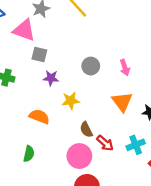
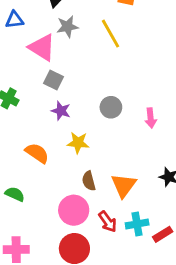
orange triangle: (122, 102) -> (124, 185), moved
red arrow: (105, 143) -> (108, 222), moved
cyan cross: (136, 145) -> (137, 224), moved
green semicircle: (29, 154) -> (15, 194), turned -91

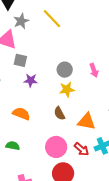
yellow star: (78, 143) -> (67, 89), moved
brown semicircle: (89, 181) -> (59, 113), moved
orange triangle: (124, 185) -> (86, 121), turned -42

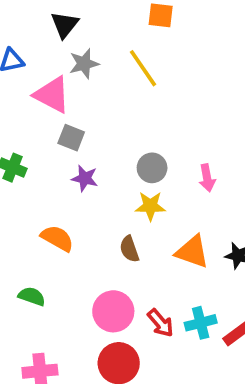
orange triangle: (86, 121) -> (192, 252), moved

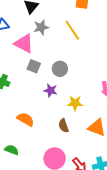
gray circle: (152, 168) -> (60, 69), moved
purple star: (85, 178) -> (51, 91), moved

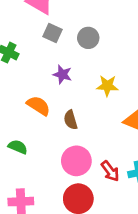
purple star: (51, 91) -> (62, 74), moved
brown semicircle: (64, 126) -> (71, 120), moved

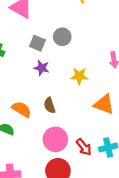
gray square: (52, 33) -> (37, 43), moved
orange semicircle: (38, 106) -> (21, 109), moved

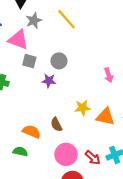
gray square: (37, 43) -> (29, 61), moved
purple star: (42, 68) -> (49, 81), moved
yellow star: (79, 76) -> (83, 108), moved

